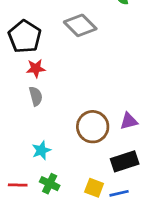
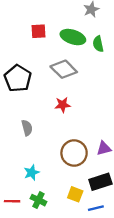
red star: (36, 68) -> (63, 105), moved
yellow square: (94, 188) -> (75, 194), moved

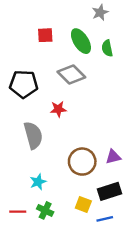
green ellipse: (73, 37) -> (81, 41), turned 40
black pentagon: (18, 78) -> (24, 84), turned -30
red star: (63, 105) -> (58, 109), moved
gray semicircle: (27, 128) -> (33, 135), size x1.6

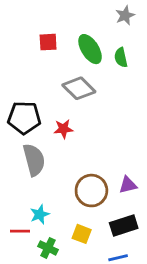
gray star: (100, 12) -> (125, 15), moved
black pentagon: (24, 84) -> (24, 118), moved
yellow square: (83, 204) -> (82, 234), moved
red line: (18, 212) -> (20, 231), moved

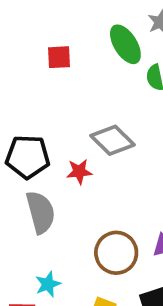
green ellipse: (90, 49) -> (125, 44), moved
gray diamond: (79, 88) -> (113, 140), moved

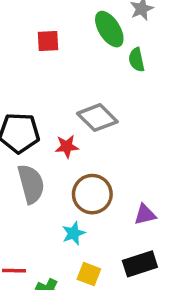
brown circle: (116, 253) -> (92, 194), moved
cyan star: (48, 284) -> (74, 233), moved

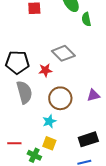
purple triangle: (145, 215) -> (93, 95), moved
yellow square: (89, 274) -> (49, 143), moved

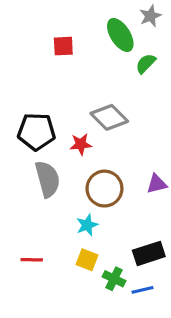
green semicircle: (86, 19) -> (146, 63), turned 56
green cross: (34, 155) -> (114, 279), moved

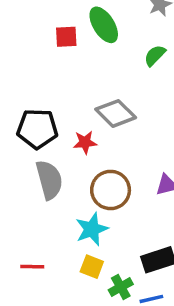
green ellipse: (120, 35) -> (104, 25), moved
cyan star: (87, 225) -> (92, 229), size x1.4
green cross: (114, 279) -> (121, 287), turned 35

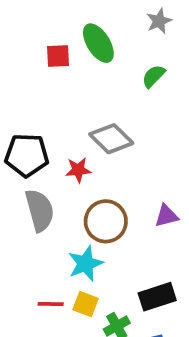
red line: (32, 267) -> (51, 304), moved

